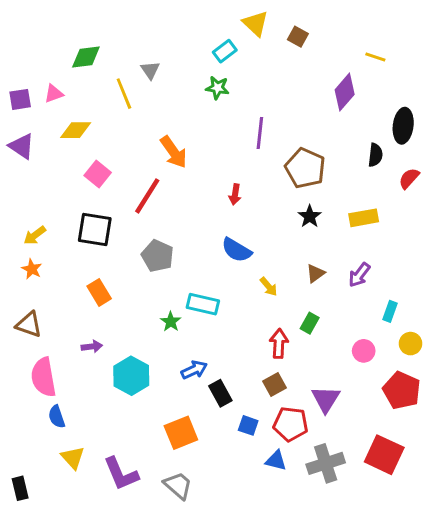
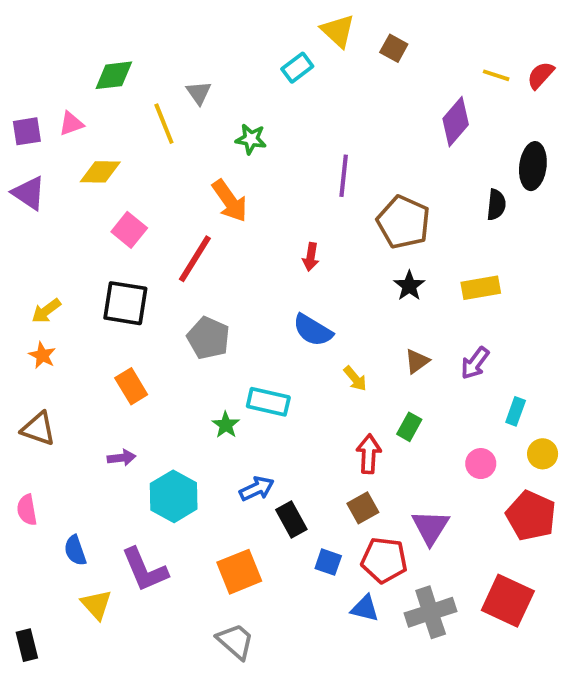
green star: (217, 88) -> (251, 139), moved
red semicircle: (409, 178) -> (541, 75), moved
pink semicircle: (44, 377) -> (27, 510), moved, size x0.6
purple L-shape: (121, 474) -> (145, 570), moved

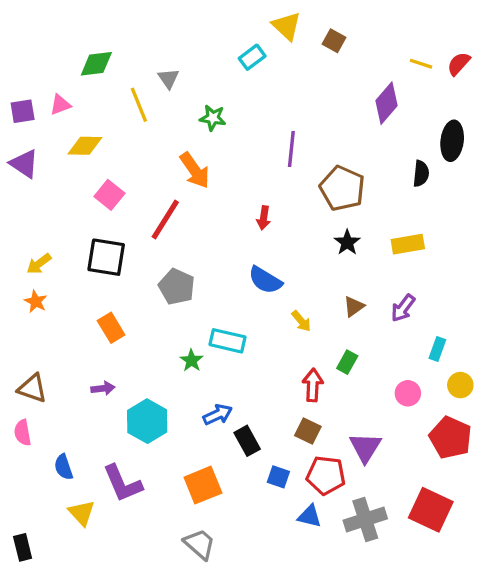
brown triangle: (38, 429) -> (32, 388), moved
brown square: (363, 508) -> (308, 431), turned -35

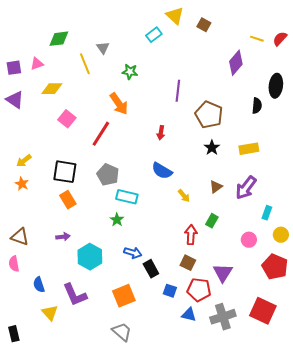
black square: (106, 257) -> (65, 172), moved
purple arrow: (403, 308) -> (246, 188), size x1.4
cyan rectangle: (228, 341) -> (127, 197), moved
blue arrow: (218, 415) -> (133, 253), turned 42

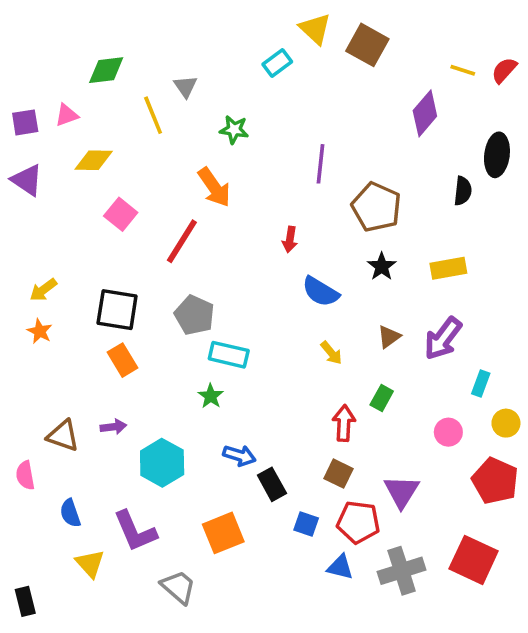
brown square: (204, 25) -> (367, 45), size x1.6
blue semicircle: (162, 171) -> (321, 292), moved
brown triangle: (20, 237) -> (63, 436), moved
gray trapezoid: (122, 332) -> (178, 587), moved

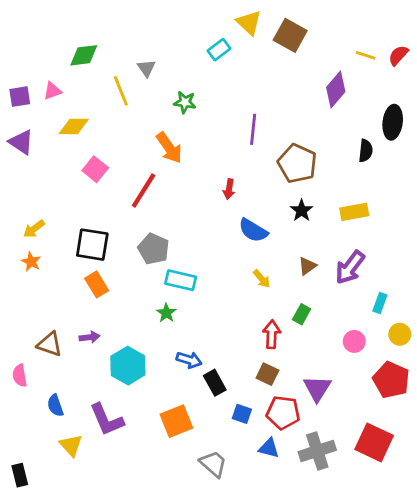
gray trapezoid: (178, 587) -> (213, 464), moved

